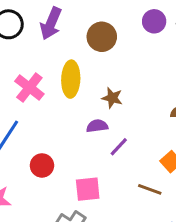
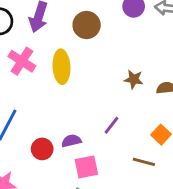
pink cross: (29, 88) -> (22, 61), moved
brown star: (112, 98) -> (134, 79), moved
purple semicircle: (97, 126) -> (71, 141), moved

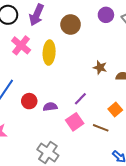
red circle: (42, 149) -> (29, 101), moved
pink square: (86, 167) -> (75, 122), moved, turned -30

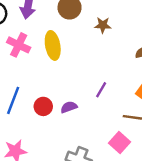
brown star: (100, 68) -> (103, 25), moved
pink square: (75, 122) -> (120, 142), moved

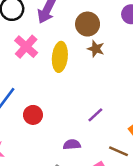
brown star: (103, 25) -> (96, 49), moved
purple semicircle: (69, 107) -> (72, 145), moved

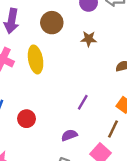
brown star: (96, 49) -> (89, 39), moved
brown line: (119, 151) -> (113, 129), turned -72

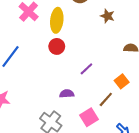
red circle: (26, 119) -> (57, 46), moved

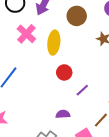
red circle: (57, 46) -> (64, 72), moved

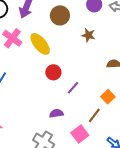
yellow ellipse: (54, 43) -> (40, 44), turned -40

